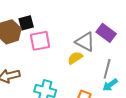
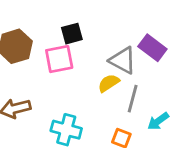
black square: (26, 23) -> (72, 34), moved
gray line: (107, 69) -> (133, 99), moved

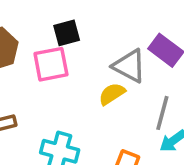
gray line: (133, 99) -> (162, 113), moved

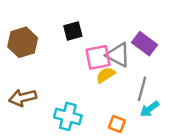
pink square: (51, 64) -> (98, 57), moved

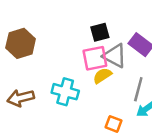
black square: (73, 31) -> (100, 32), moved
cyan cross: (68, 116) -> (65, 92), moved

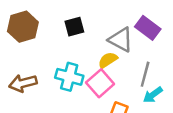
black square: (100, 32) -> (74, 27), moved
pink square: (95, 58) -> (100, 83), moved, turned -30

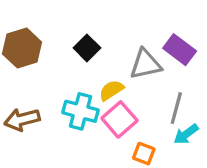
black square: (74, 27) -> (87, 48), turned -30
gray triangle: (121, 40) -> (145, 64), turned -40
yellow semicircle: (108, 60) -> (111, 90), moved

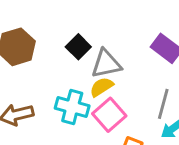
gray triangle: (145, 64) -> (106, 64), moved

